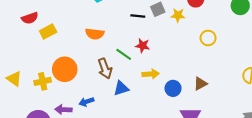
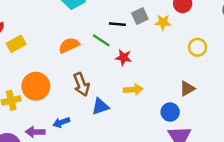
orange semicircle: (95, 34) -> (69, 45), turned 150
green line: (124, 54) -> (101, 40), moved
brown triangle: (200, 84) -> (187, 89), moved
blue circle: (173, 88) -> (170, 112), moved

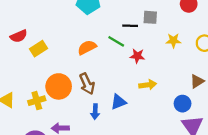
gray square: (140, 16) -> (150, 17), turned 32
yellow star: (163, 22) -> (173, 41), moved
brown arrow: (81, 84) -> (87, 84), moved
blue arrow: (61, 122) -> (95, 112), moved, turned -64

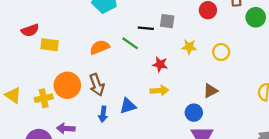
yellow rectangle: (39, 49) -> (50, 45), turned 35
red star: (137, 56) -> (160, 64), moved

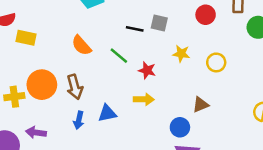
green line: (130, 43) -> (119, 56), moved
orange semicircle: (100, 47) -> (81, 45), turned -114

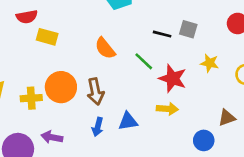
red star: (147, 70) -> (173, 78), size x1.5

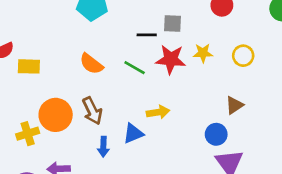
red star: (173, 78) -> (171, 59), moved
yellow arrow: (167, 109) -> (158, 112), moved

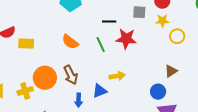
gray square: (173, 23) -> (139, 12), moved
yellow star: (203, 53) -> (162, 21), moved
green line: (135, 68) -> (101, 45), turned 35

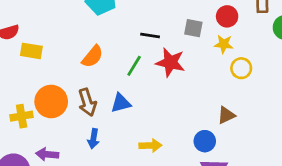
orange semicircle: (70, 42) -> (93, 56), turned -96
green line: (101, 45) -> (134, 66), turned 49
yellow arrow: (117, 76) -> (150, 145), moved
blue triangle: (100, 91) -> (121, 103), moved

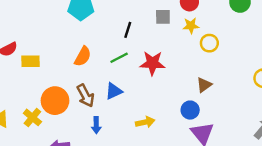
black line: (150, 36) -> (128, 30), turned -70
red star: (170, 62) -> (152, 63), moved
green line: (134, 66) -> (119, 58), turned 42
yellow cross: (22, 116) -> (32, 117), turned -30

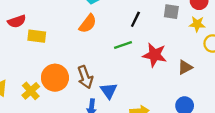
orange semicircle: (83, 56) -> (88, 24), moved
brown triangle: (204, 85) -> (185, 67), moved
blue triangle: (114, 91) -> (109, 91), moved, turned -48

